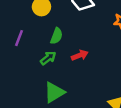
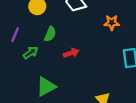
green arrow: (48, 58) -> (31, 53), moved

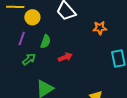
purple line: (15, 35) -> (22, 38), moved

